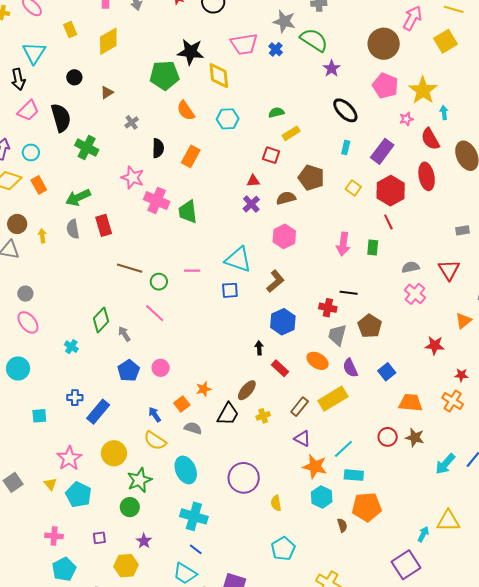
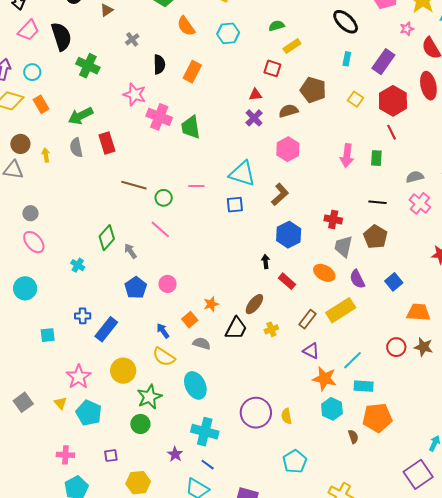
black line: (349, 293) -> (378, 202), moved
purple circle: (244, 478) -> (256, 413), moved
purple star: (144, 541) -> (175, 454), moved

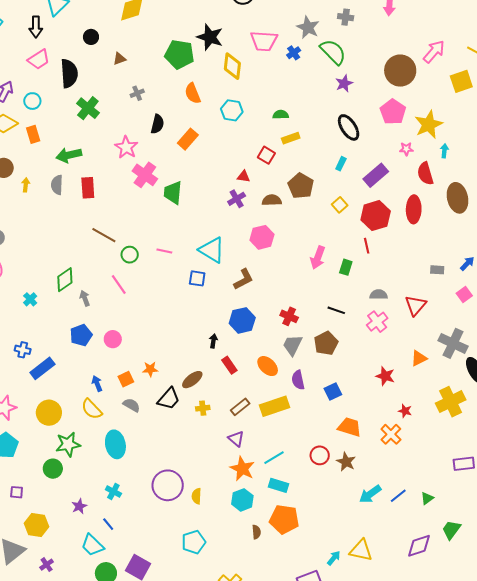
cyan cross: (205, 432) -> (113, 491), size x0.6

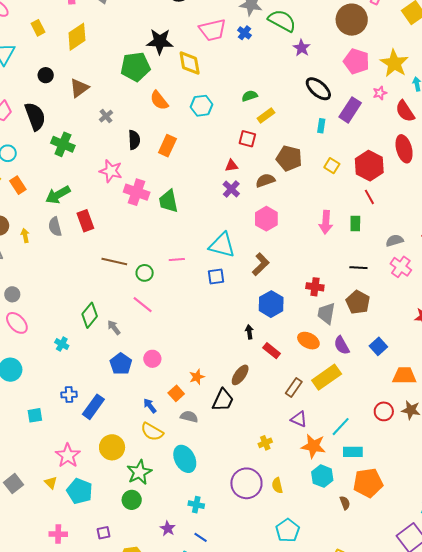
brown triangle: (119, 59) -> (79, 88), size x1.5
purple rectangle: (376, 175) -> (350, 110), moved
yellow cross: (203, 408) -> (265, 443), moved

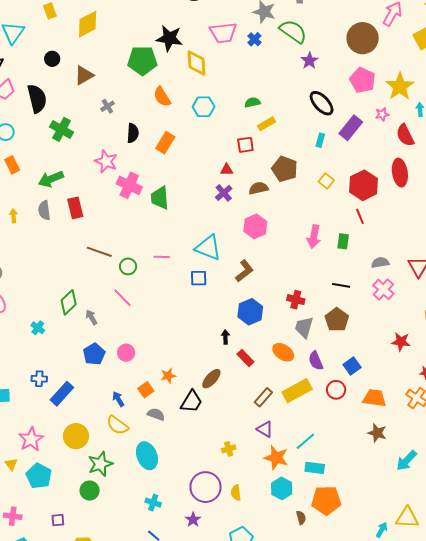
red square: (247, 139) -> (245, 145), turned -30
red circle: (384, 411) -> (336, 390), moved
purple star: (168, 528) -> (193, 520), moved

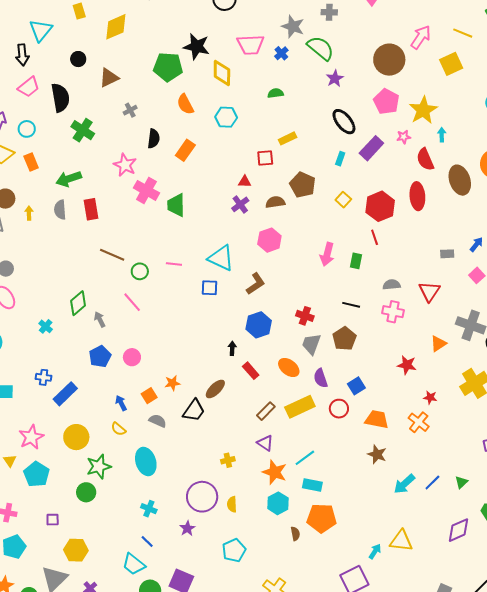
green semicircle: (252, 102) -> (276, 93), moved
pink cross: (383, 289) -> (393, 312), turned -35
yellow semicircle: (117, 425) -> (118, 429), size x0.7

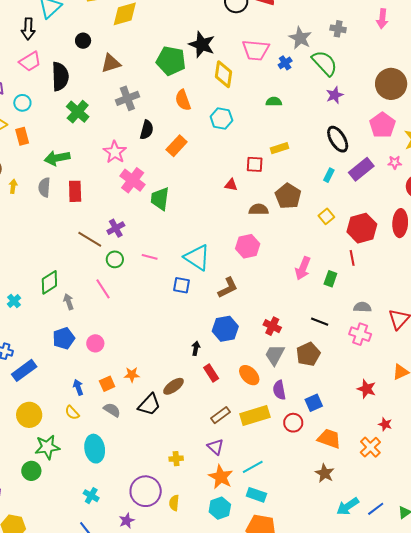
gray cross: (130, 110) -> (127, 98), size x1.6
purple cross: (240, 204) -> (116, 228), moved

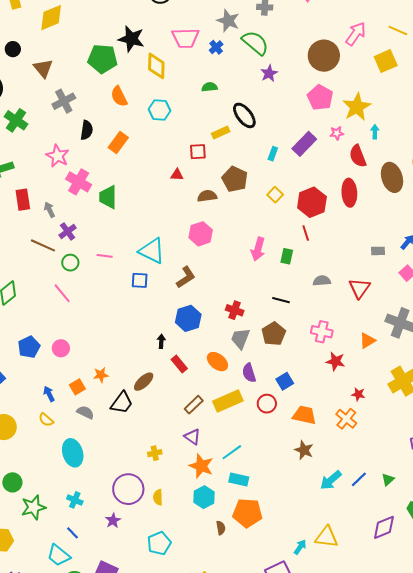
brown triangle: (111, 63) -> (43, 68), turned -45
black ellipse: (338, 139) -> (244, 115), moved
gray arrow: (69, 302) -> (49, 210), moved
pink cross: (360, 334) -> (322, 332), moved
green star: (47, 447) -> (33, 507), moved

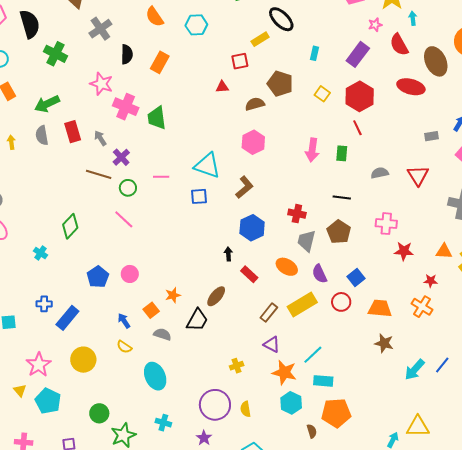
purple rectangle: (304, 144) -> (358, 54), moved
red ellipse: (349, 193) -> (411, 87), moved, turned -64
orange triangle: (367, 341) -> (444, 251), moved, turned 42

